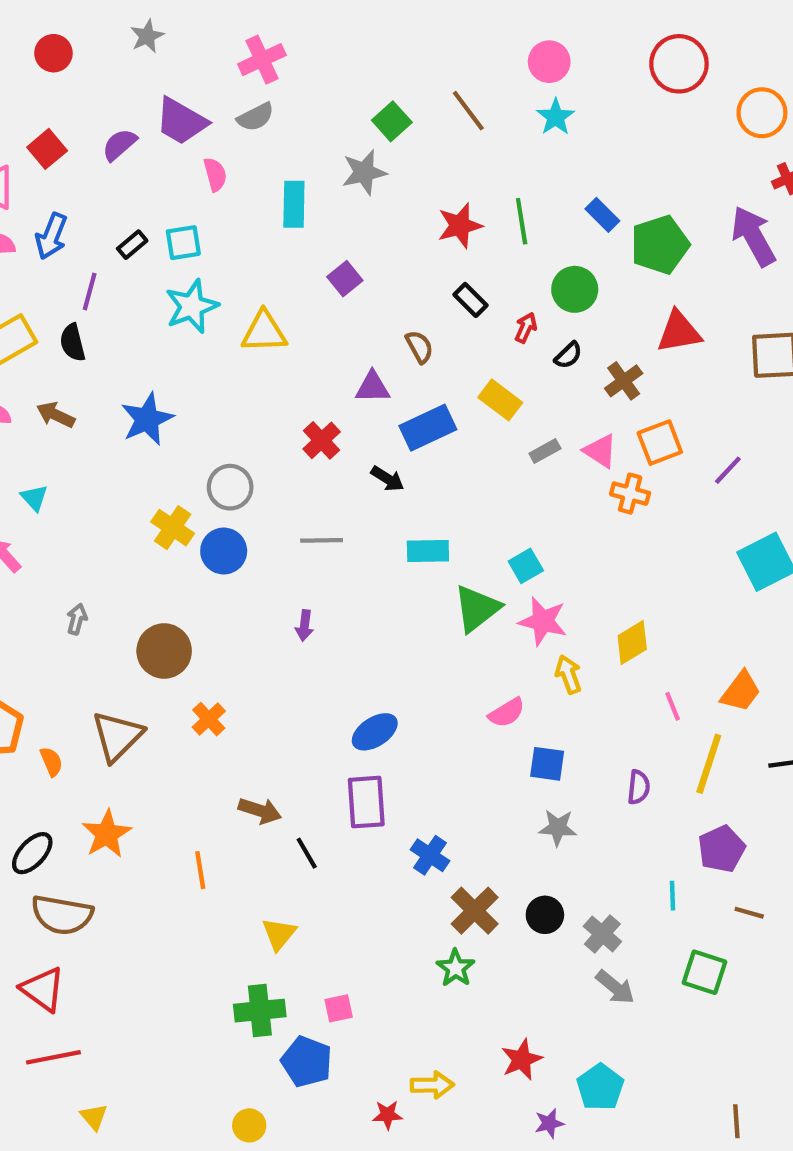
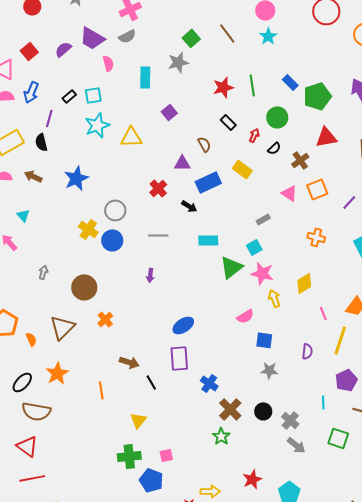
gray rectangle: (545, 451) -> (263, 219), moved
orange cross: (630, 494) -> (316, 237), moved

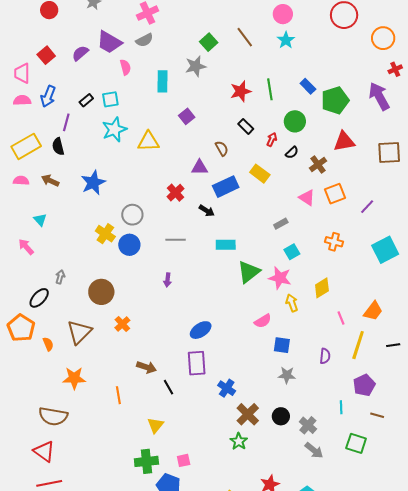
cyan square: (254, 247) -> (292, 252), moved
orange star: (57, 373) -> (74, 378), turned 30
black ellipse: (22, 382) -> (39, 298), moved

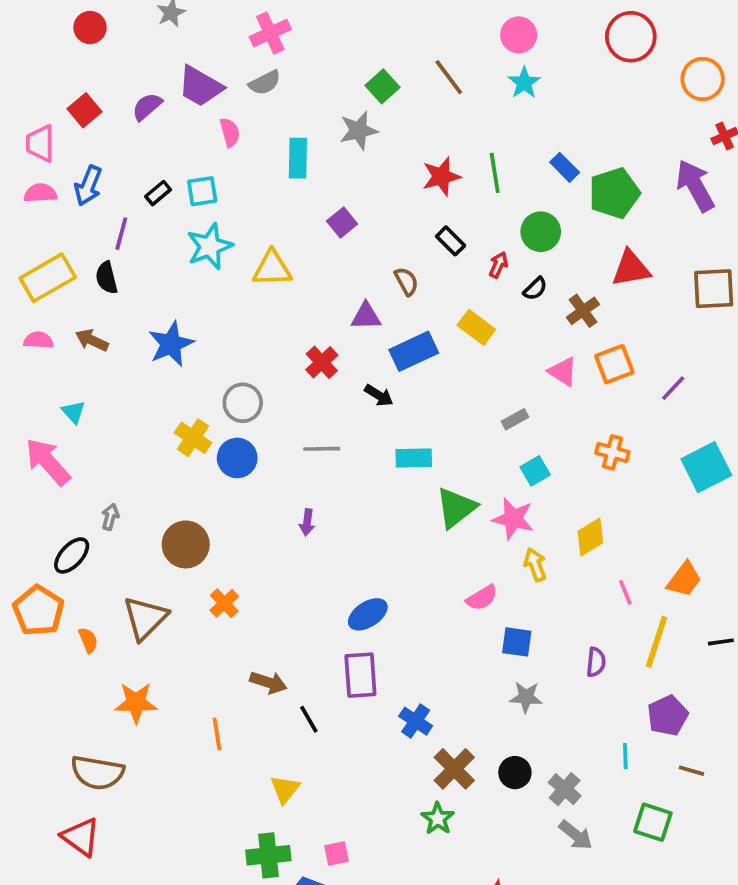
pink arrow: (26, 247) -> (48, 462), size x1.6

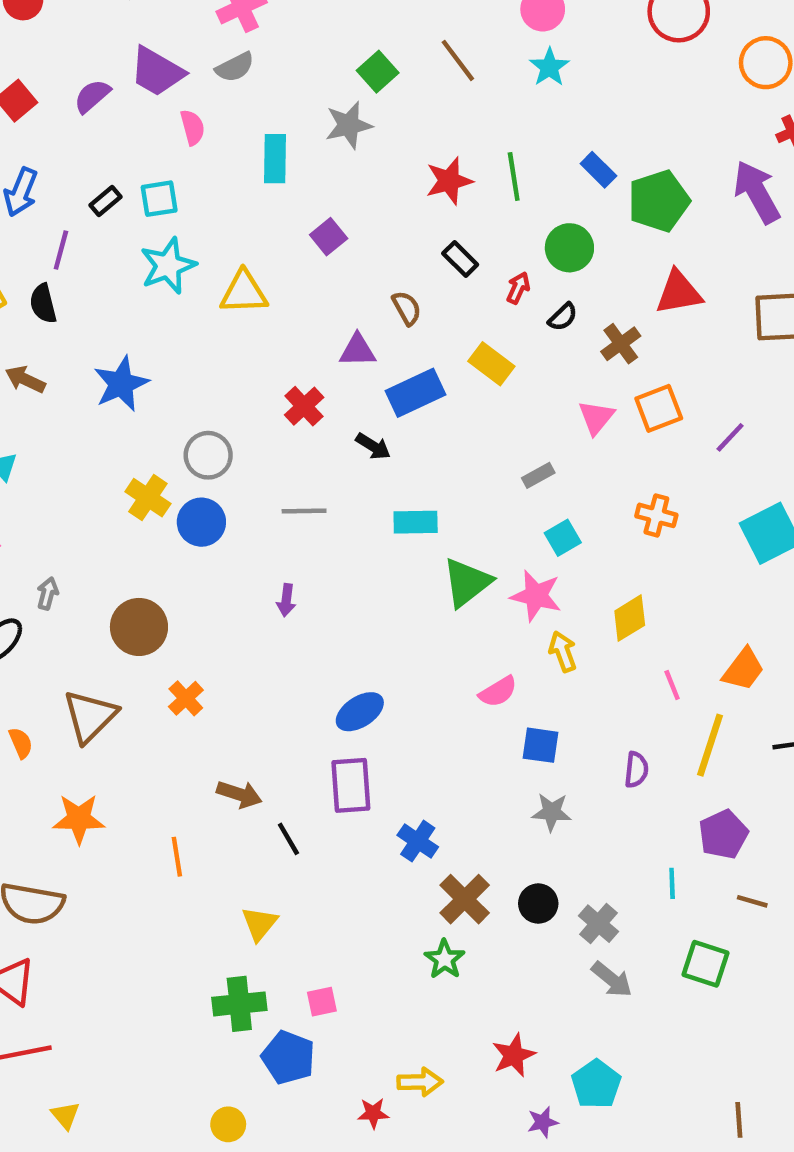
pink triangle: (563, 372) -> (596, 417), turned 36

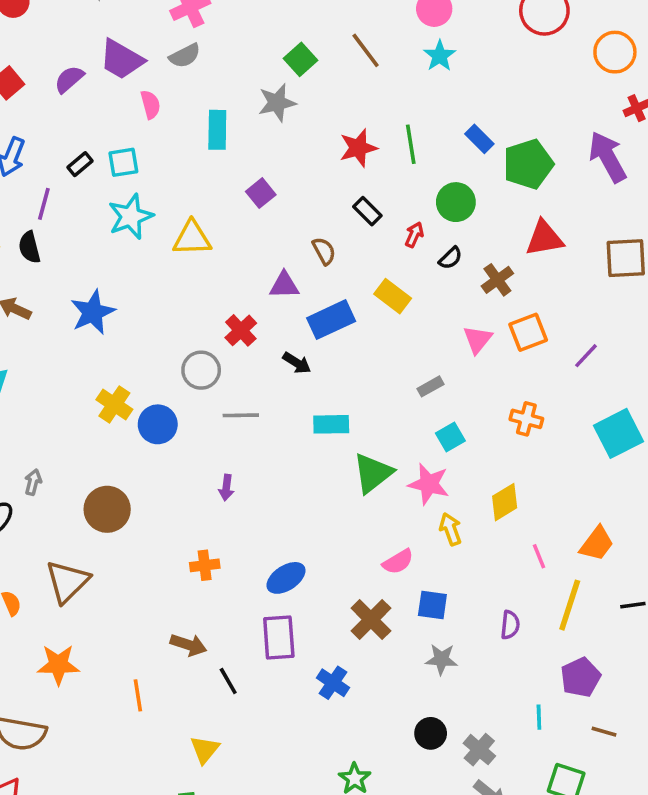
gray circle: (208, 455) -> (201, 370), moved
orange cross: (186, 698) -> (205, 565), moved, turned 36
brown cross: (465, 899) -> (371, 620), moved

